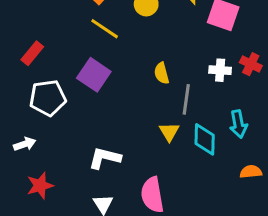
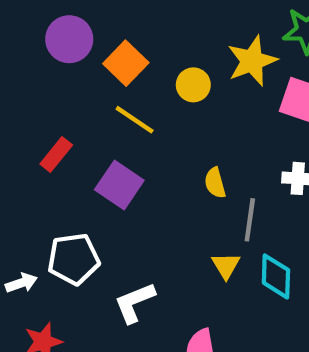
red rectangle: (32, 53) -> (56, 155), moved
white pentagon: (48, 98) -> (74, 259), moved
white L-shape: (105, 158) -> (135, 303), turned -36

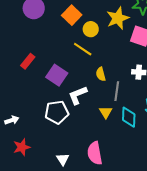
orange square: (126, 63) -> (72, 15), moved
yellow line: (135, 120) -> (83, 49), moved
white pentagon: (74, 259) -> (57, 112), moved
white L-shape: (135, 303) -> (78, 95), moved

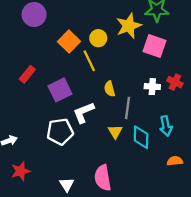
orange square: (72, 15) -> (69, 42), moved
yellow line: (83, 49) -> (89, 61), turned 30
purple square: (57, 75) -> (60, 90), turned 30

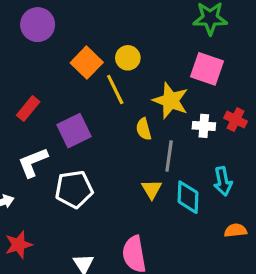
yellow star: (129, 26) -> (171, 101), moved, turned -30
white L-shape: (84, 112) -> (33, 162), moved

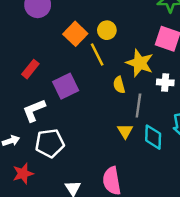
white pentagon: (74, 189) -> (50, 143), moved

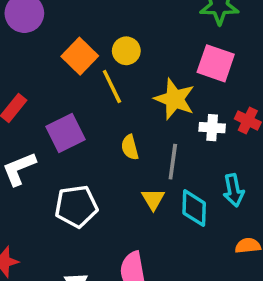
yellow semicircle: (119, 85) -> (130, 147), moved
white pentagon: (50, 143) -> (76, 206), moved

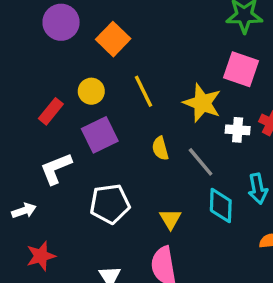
yellow circle: (126, 51) -> (91, 91), moved
orange square: (80, 56) -> (113, 39), moved
gray line: (173, 162) -> (201, 162), turned -48
yellow triangle: (153, 199) -> (170, 219), moved

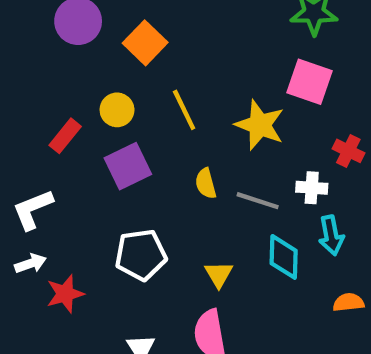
white cross: (238, 130) -> (312, 188), moved
gray line: (201, 162) -> (258, 201), turned -32
white L-shape: (56, 169) -> (33, 209), moved
red star: (41, 256) -> (65, 294), moved

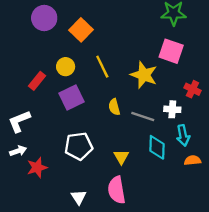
orange semicircle: (348, 302) -> (193, 160), moved

